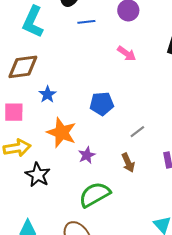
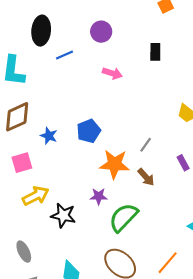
blue pentagon: (102, 104) -> (89, 131), moved
orange star: (62, 133) -> (114, 164), moved
purple star: (87, 155) -> (99, 196), moved, turned -30

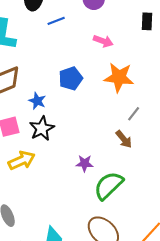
blue pentagon: (89, 131) -> (71, 78), moved
orange star: (114, 164) -> (119, 77), moved
brown arrow: (146, 177) -> (124, 139), moved
black star: (63, 215) -> (42, 129), moved, turned 30

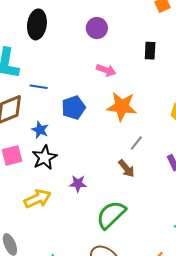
blue line: (56, 21) -> (39, 87), moved, turned 30
yellow arrow: (22, 160) -> (37, 199), moved
purple star: (85, 163) -> (78, 184), moved

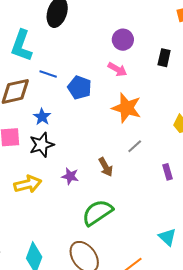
purple circle: (97, 28) -> (123, 40), moved
blue pentagon: (73, 108) -> (79, 88), moved, turned 30
brown arrow: (126, 168) -> (106, 167), moved

